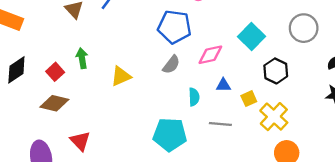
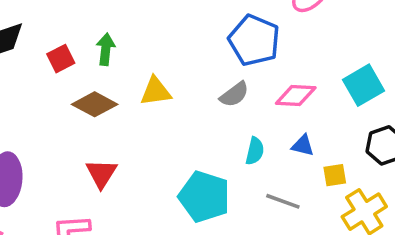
brown diamond: (54, 103) -> (95, 104), moved
red triangle: (80, 141) -> (101, 173), moved

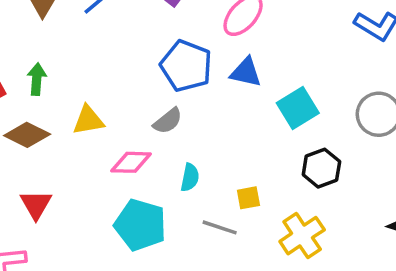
pink diamond: (296, 96) -> (131, 162), moved
blue triangle: (303, 145) -> (246, 72), moved, size x1.4
yellow square: (335, 175) -> (248, 198), moved

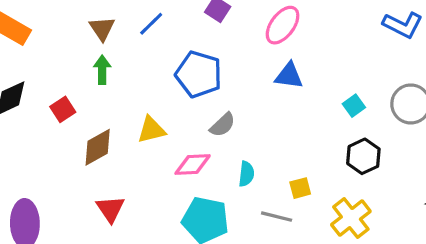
blue pentagon: (186, 66) -> (199, 74), moved
green arrow: (37, 79) -> (102, 70), moved
cyan square: (298, 108) -> (354, 106), moved, size x0.6
brown diamond: (27, 135) -> (98, 147), turned -51

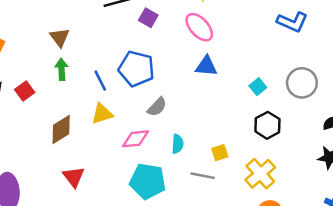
blue line: (151, 24) -> (100, 81), moved, turned -70
pink ellipse: (283, 25) -> (199, 27), turned -76
red square: (63, 109) -> (25, 91), moved

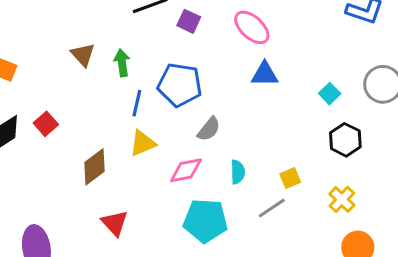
green arrow: (61, 69) -> (122, 63), moved
blue line: (100, 81) -> (137, 103), turned 45
yellow cross: (260, 174) -> (342, 199), size x0.7
gray line: (203, 176) -> (272, 208), turned -40

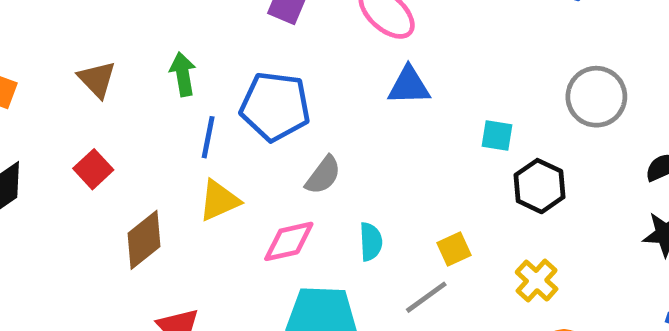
brown triangle: (83, 55) -> (97, 79), moved
cyan square: (330, 94) -> (497, 136), moved, turned -35
red square: (46, 124) -> (93, 169), moved

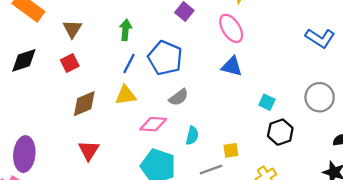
brown triangle: (97, 79) -> (72, 29), moved

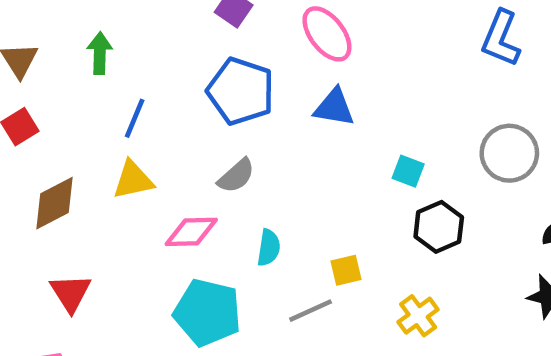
green arrow: (125, 30) -> (100, 53), moved
blue L-shape: (320, 38) -> (501, 38), turned 84
blue pentagon: (165, 58) -> (241, 91), moved

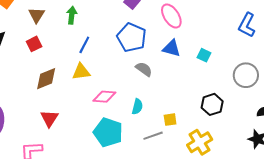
cyan square: (408, 171) -> (204, 55), moved
gray semicircle: (236, 176) -> (144, 69), moved, turned -108
yellow cross: (418, 316) -> (200, 142), size x1.4

